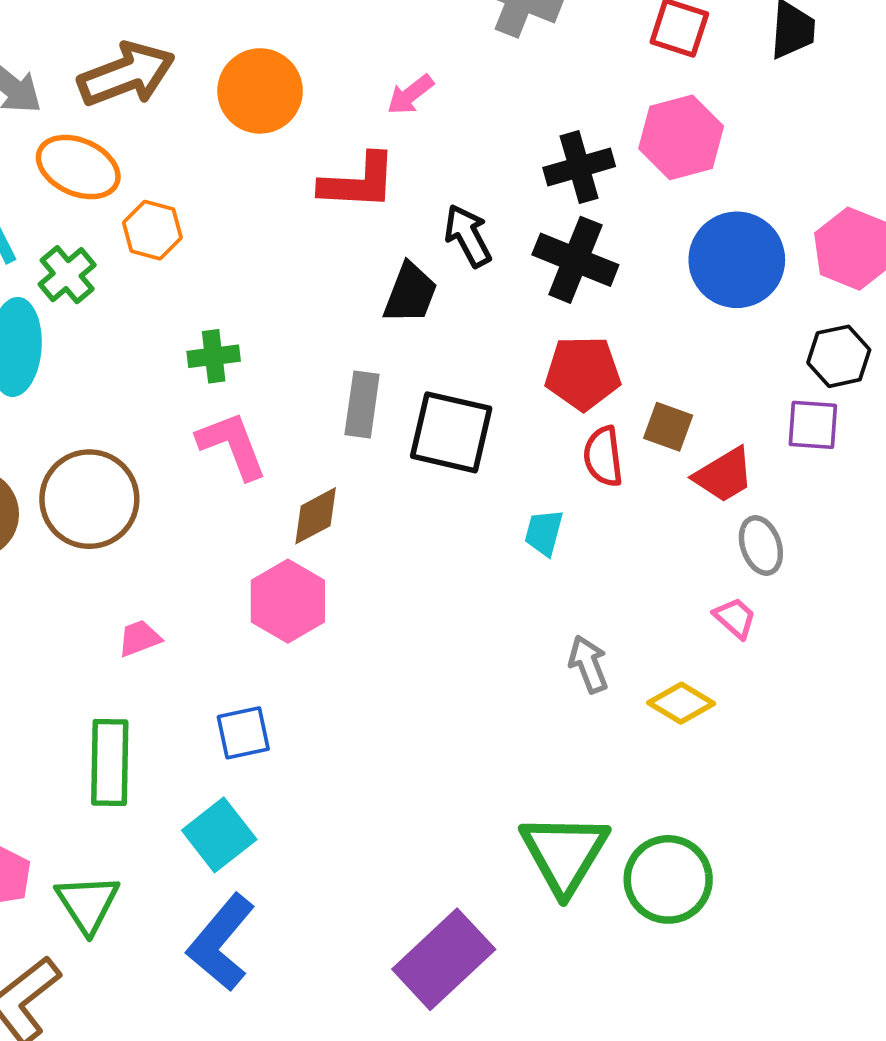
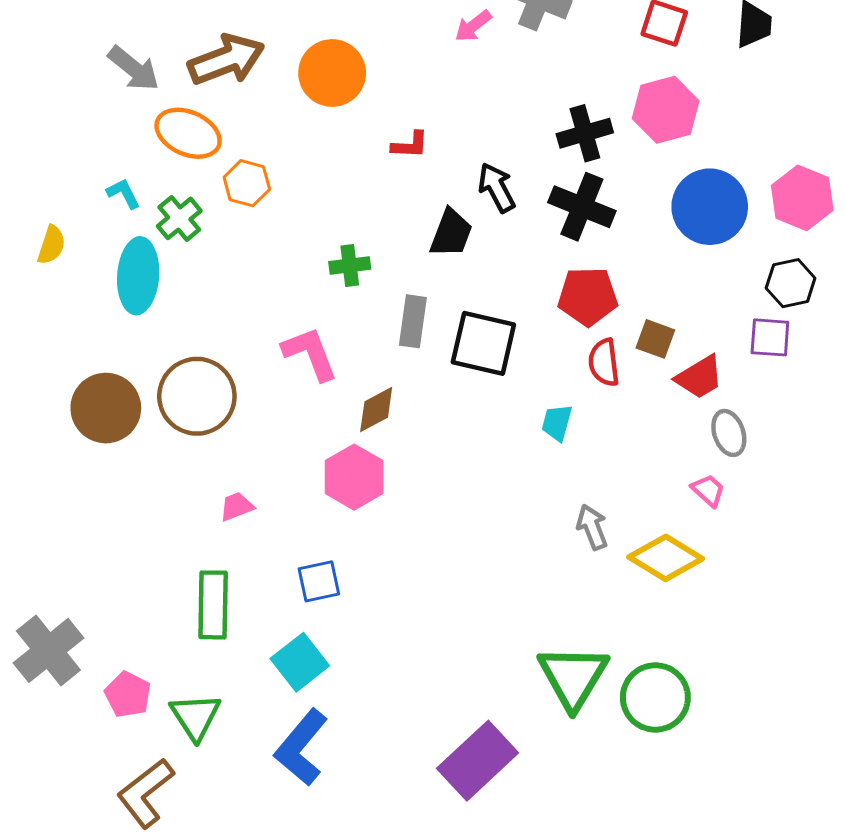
pink arrow: (410, 95) -> (473, 26), moved
red L-shape: (358, 182) -> (410, 145), size x0.6
green cross: (214, 356) -> (350, 265), moved
yellow diamond: (681, 703) -> (666, 558), size x1.4

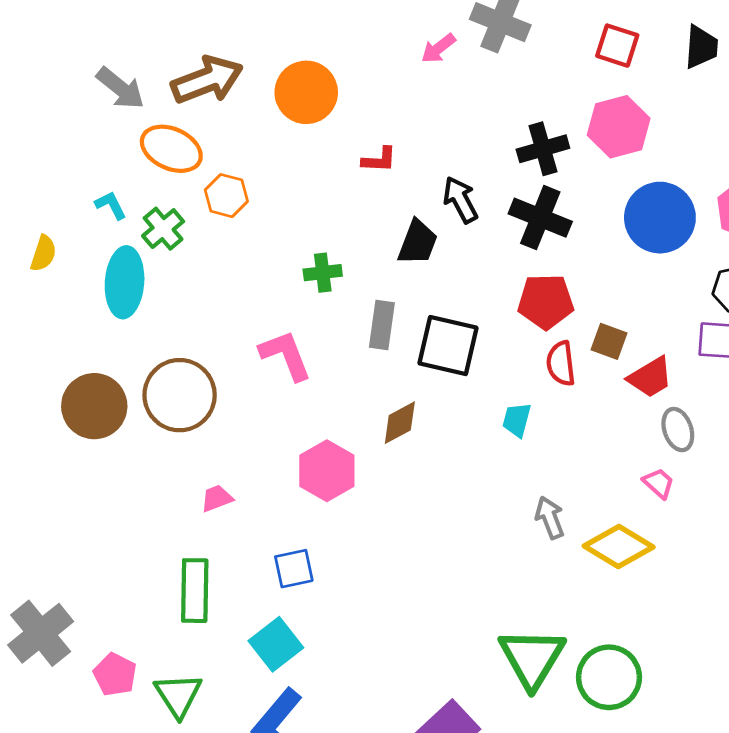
brown diamond: (376, 409) -> (400, 423), moved

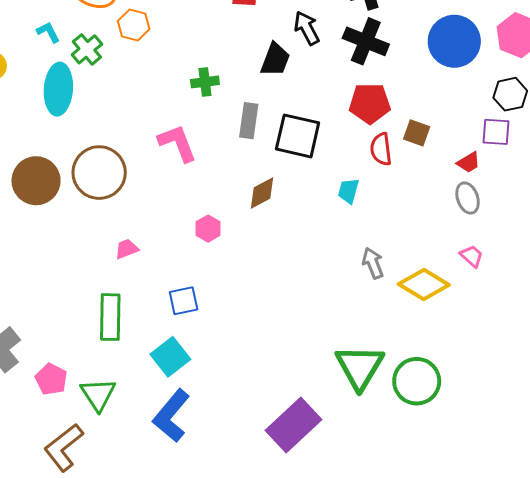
red trapezoid: (650, 377) -> (469, 162), moved, size x0.7
pink hexagon: (327, 471) -> (208, 229), size x0.6
pink trapezoid: (659, 483) -> (472, 256), moved

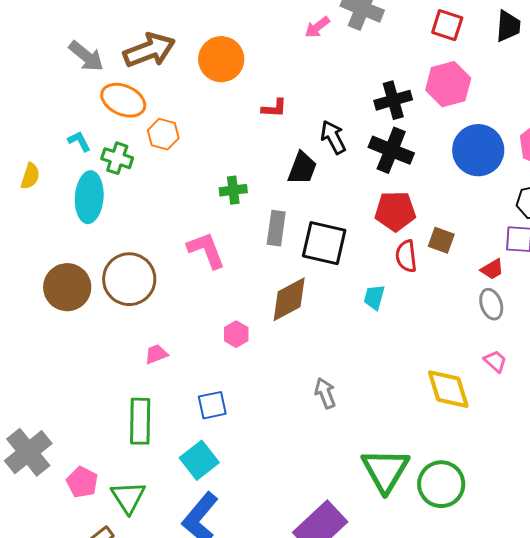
green cross: (87, 49) -> (117, 158), turned -32
brown diamond: (262, 193) -> (289, 299), size x1.4
gray arrow: (373, 263) -> (325, 393), moved
yellow diamond: (424, 285) -> (448, 389), turned 42

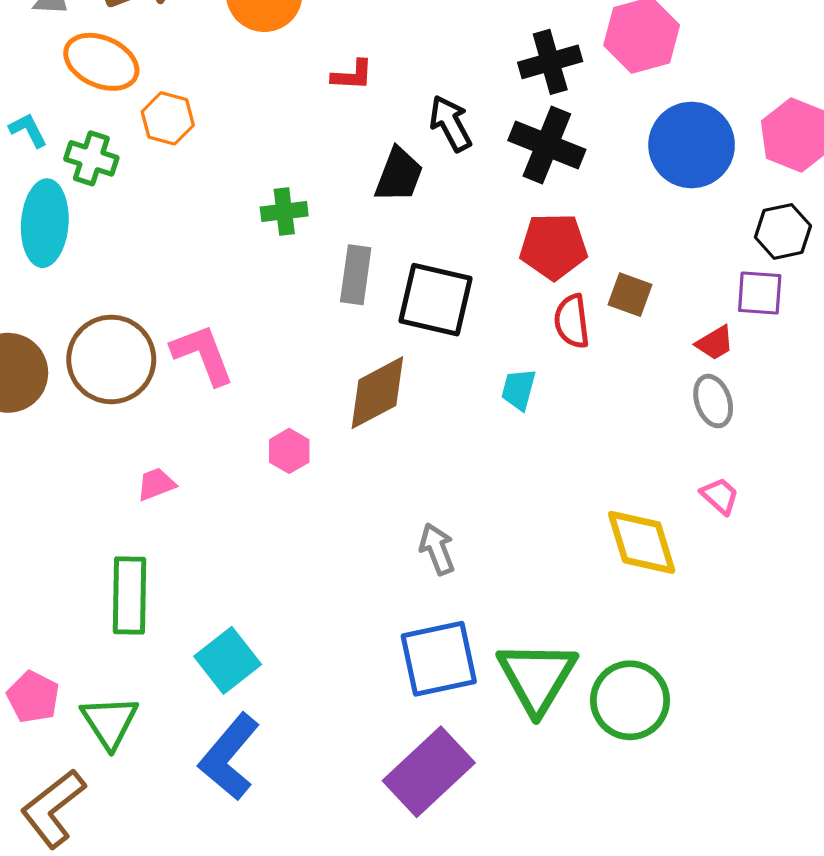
pink L-shape: (206, 250) -> (203, 354), moved
blue square: (212, 405) -> (439, 659), moved, size x1.6

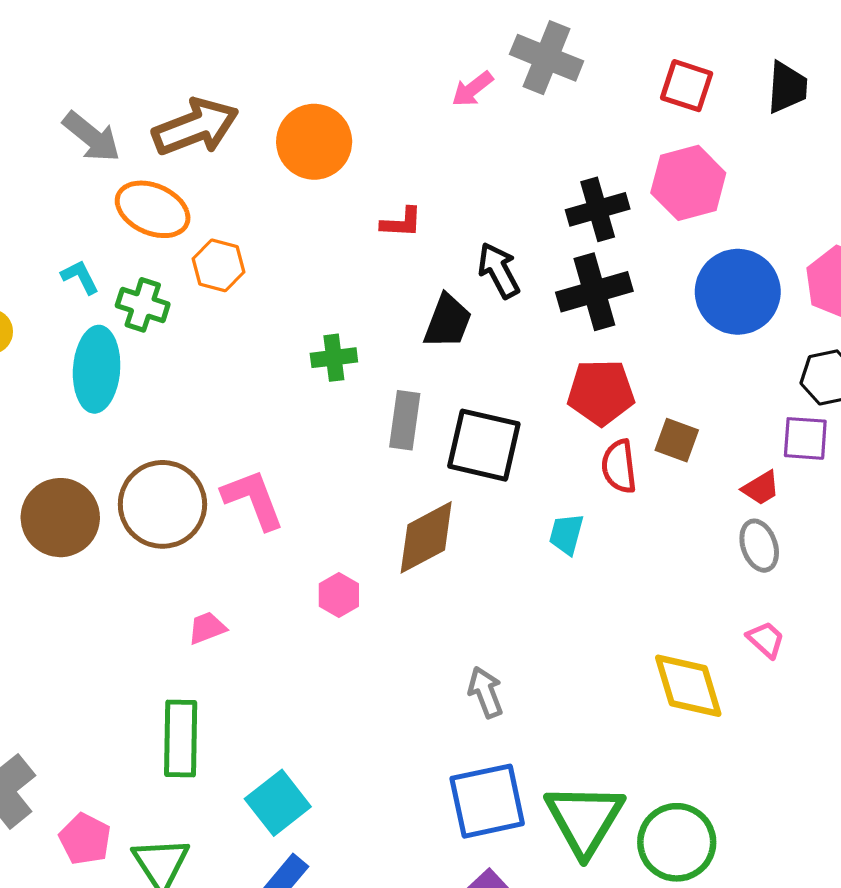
black cross: (547, 145) -> (594, 292), turned -38

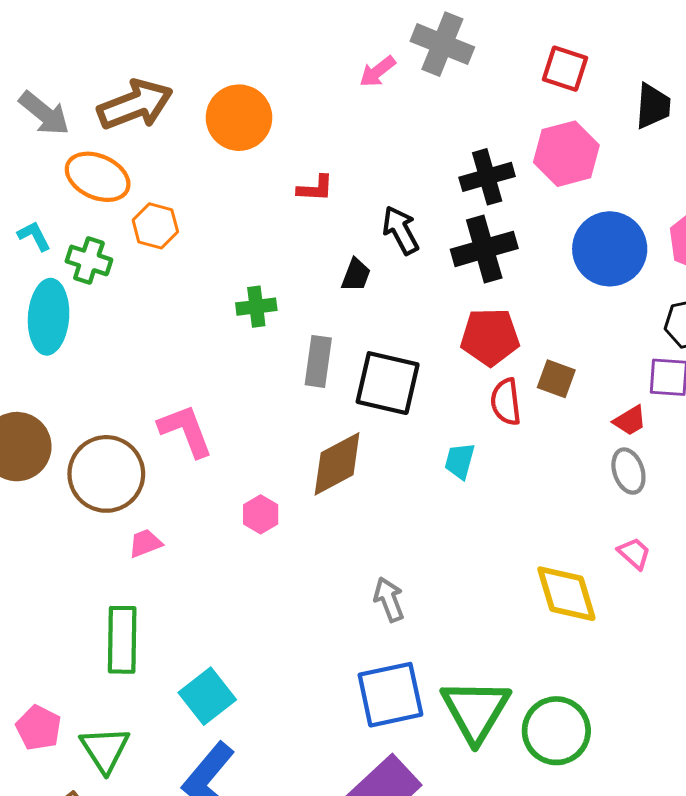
black trapezoid: (787, 87) -> (653, 106), moved
black trapezoid: (448, 321) -> (356, 275), size x0.7
brown circle: (162, 504) -> (106, 474), moved

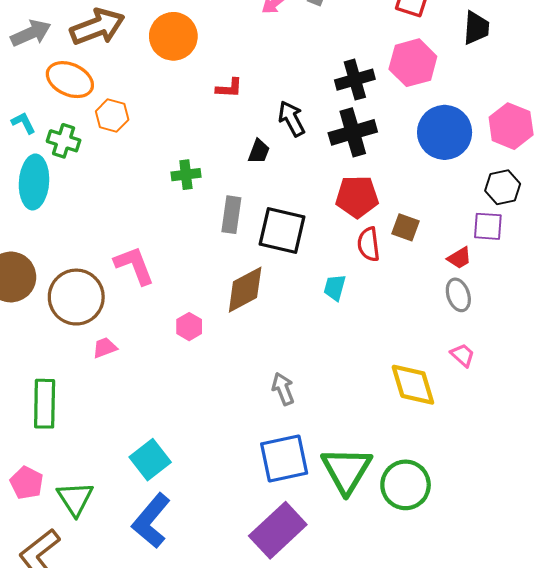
gray arrow: (44, 113) -> (31, 33), turned -63
green rectangle: (122, 640) -> (45, 404), moved

